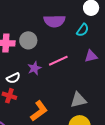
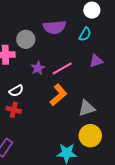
gray circle: (28, 40) -> (26, 39), moved
purple star: (34, 68) -> (38, 68), moved
orange L-shape: (39, 111) -> (58, 95), moved

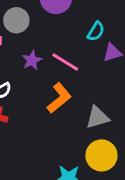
cyan semicircle: (85, 34) -> (96, 31), moved
pink line: (62, 69) -> (65, 62), turned 60

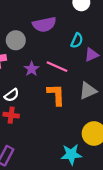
orange L-shape: (59, 98) -> (56, 95), turned -45
gray triangle: (98, 117) -> (88, 91), moved

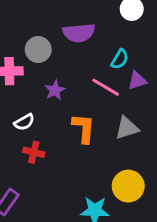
pink line: (57, 67) -> (106, 87), moved
red cross: (11, 115) -> (34, 152), moved

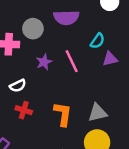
pink line: (106, 87) -> (72, 61), moved, turned 30
orange L-shape: (84, 128) -> (63, 114), moved
gray triangle: (127, 128) -> (98, 113), moved

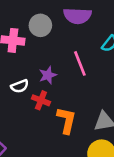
purple star: (44, 62) -> (48, 75), moved
red cross: (24, 110) -> (41, 100), moved

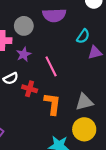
pink line: (80, 63) -> (51, 66), moved
purple star: (48, 75) -> (24, 54), moved

